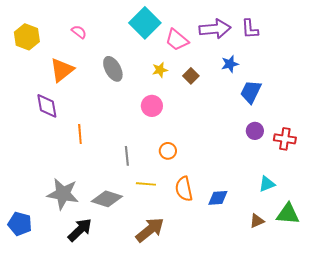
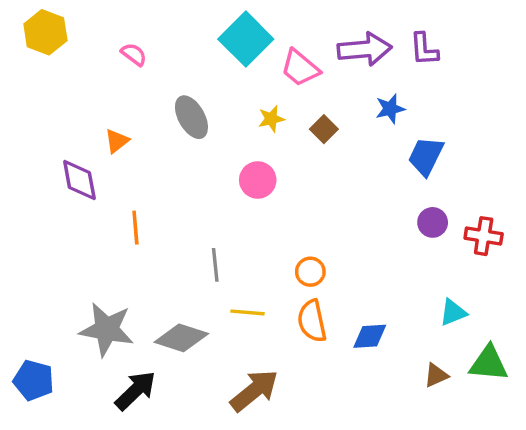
yellow hexagon: (27, 37) -> (45, 32), moved
orange triangle: (62, 70) -> (117, 141), moved, size x0.6
orange circle: (168, 151) -> (310, 272), moved

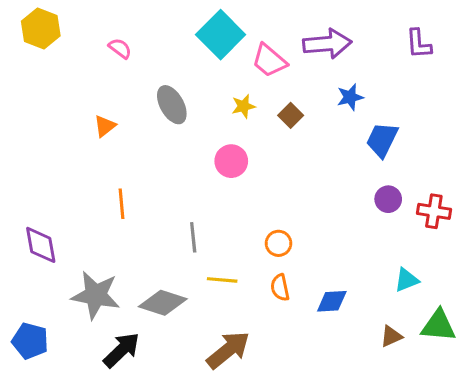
purple L-shape: (424, 49) -> (419, 44), moved
purple diamond: (79, 180) -> (41, 245), moved
orange semicircle: (312, 321) -> (280, 288), size x0.7

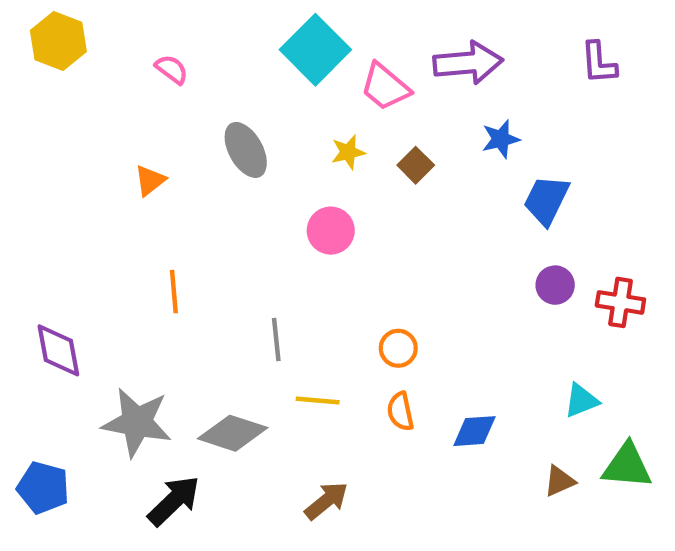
brown arrow: (228, 350) -> (326, 501), size x0.7

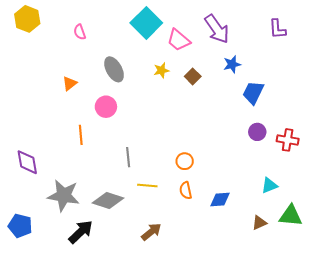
purple arrow: (468, 63) -> (217, 29), turned 60
pink semicircle: (172, 69) -> (80, 32), turned -147
pink circle: (331, 231) -> (106, 107), moved

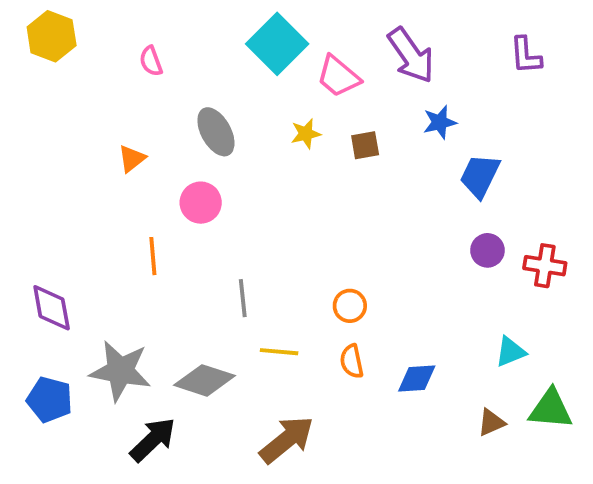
brown square: (193, 76) -> (365, 145), turned 35
blue pentagon: (20, 226) -> (50, 400), moved
brown arrow: (151, 232) -> (287, 440), size x1.4

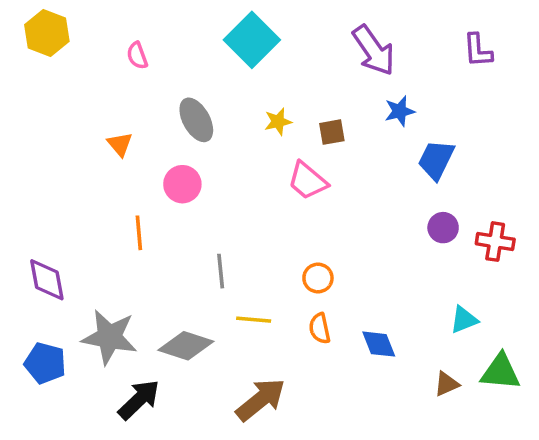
pink trapezoid: (338, 76) -> (308, 181), moved
orange triangle: (132, 159) -> (120, 144), turned -32
blue diamond: (417, 378) -> (379, 344), turned 72

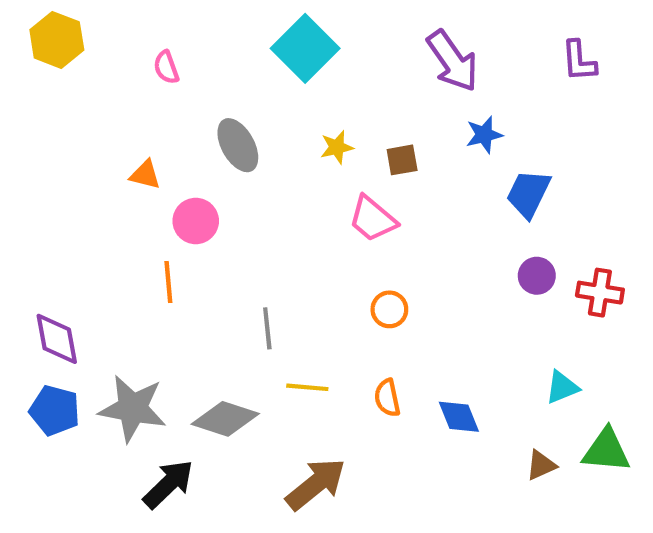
orange triangle: (120, 144) -> (145, 175), turned -36
pink circle: (182, 184) -> (196, 221), moved
orange circle: (318, 278) -> (389, 309), moved
blue pentagon: (45, 363) -> (55, 410), moved

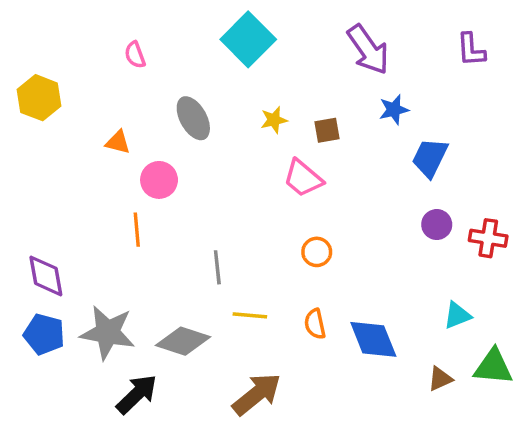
yellow hexagon: (57, 40) -> (39, 98), moved
blue diamond: (459, 417) -> (373, 339), size x1.4

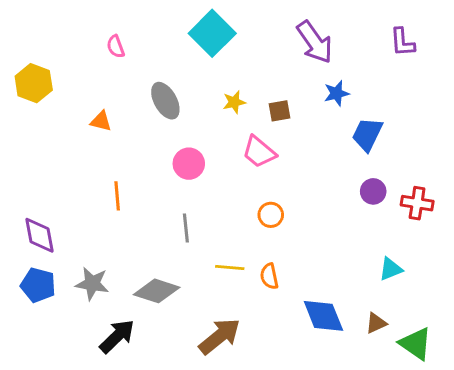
pink circle: (159, 180) -> (189, 164), moved
yellow line: (250, 315) -> (230, 268), moved
gray star: (108, 333) -> (92, 284), size x0.7
blue diamond: (373, 339) -> (323, 316), moved
green triangle: (493, 367) -> (416, 344), moved, turned 30

